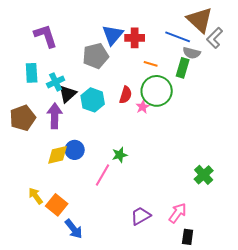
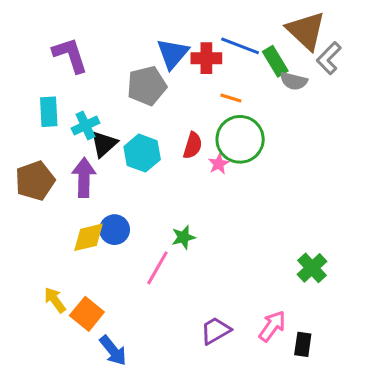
blue line: (178, 37) -> (240, 46), moved
green rectangle: (183, 68) -> (275, 61), moved, turned -48
black rectangle: (188, 237) -> (303, 344), moved

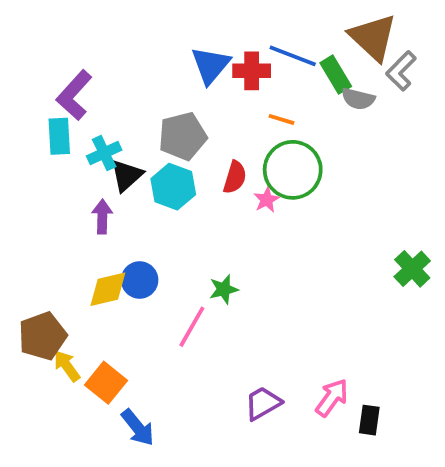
purple L-shape: (70, 55) -> (74, 95), moved, turned -120
gray pentagon: (147, 86) -> (183, 136), moved
purple arrow: (84, 178) -> (102, 217), size x0.7
brown pentagon: (35, 181) -> (42, 336), moved
green cross: (312, 268) -> (412, 269), moved

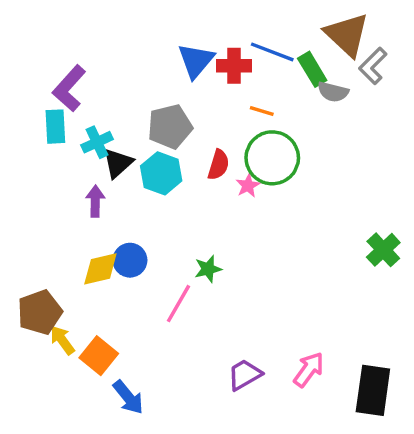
black rectangle: (369, 420) -> (373, 390), moved, size x1.8

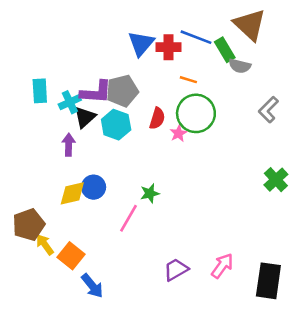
gray L-shape: (373, 66) -> (268, 110), moved
purple L-shape: (69, 88) -> (96, 92), moved, turned -128

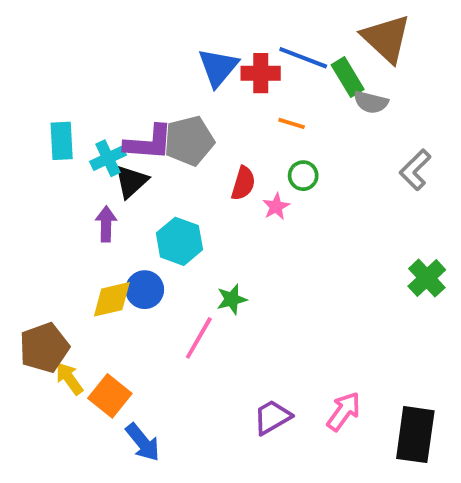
green circle: (196, 113) -> (303, 176), size x0.5
cyan hexagon: (116, 125) -> (179, 241), moved

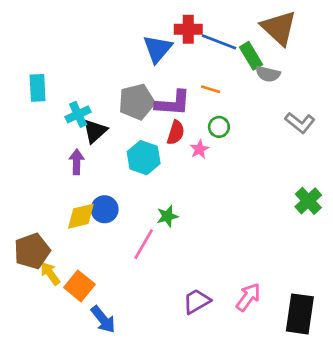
red cross: (261, 73) -> (188, 29), moved
cyan rectangle: (62, 141) -> (38, 88), moved
purple L-shape: (149, 143) -> (173, 103), moved
gray L-shape: (415, 170) -> (300, 123), turned -96
cyan hexagon: (179, 241) -> (144, 158), moved

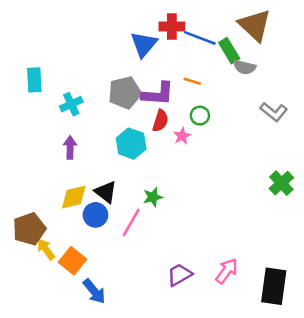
black triangle: (95, 131) -> (106, 192), moved, turned -40
blue circle: (105, 209) -> (95, 215), moved

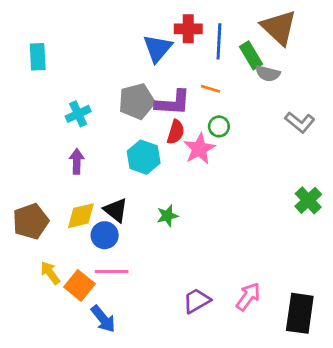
blue line: (200, 38) -> (219, 41), turned 72
cyan rectangle: (34, 80) -> (38, 57), moved
pink star: (182, 136) -> (199, 149), size x1.6
pink line: (131, 223) -> (112, 271), moved, turned 60
brown pentagon: (29, 229) -> (31, 221), moved

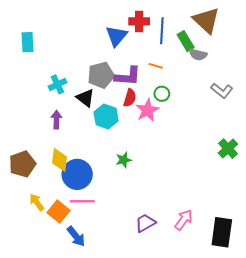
black triangle: (116, 210) -> (85, 98), moved
yellow diamond: (81, 216) -> (60, 160), turned -70
blue circle: (105, 235) -> (77, 174), size x1.5

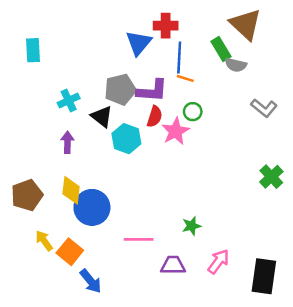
blue line: (162, 31) -> (179, 58), moved
green star: (124, 160) -> (191, 226), moved
pink line: (82, 201) -> (139, 239), moved
purple trapezoid: (145, 223) -> (173, 265), turned 30

